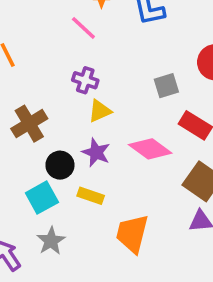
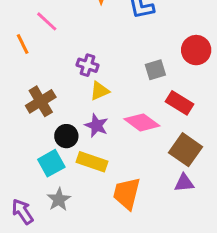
pink line: (83, 28) -> (47, 21), moved
yellow rectangle: (91, 196) -> (92, 162), size x1.4

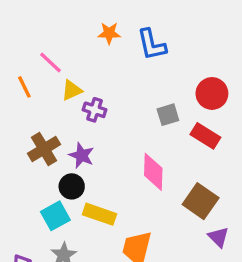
yellow triangle: (100, 91) -> (72, 90), moved
red rectangle: (180, 103) -> (205, 136), moved
pink diamond: (142, 122) -> (153, 172), turned 56
purple star: (97, 126) -> (81, 155), moved
purple triangle: (184, 183) -> (218, 237), moved, turned 50

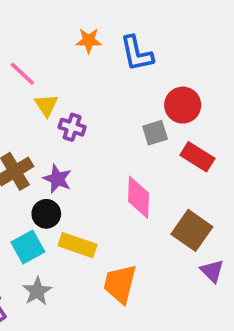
yellow triangle: (72, 90) -> (46, 105), turned -40
red circle: (212, 93) -> (183, 105), moved

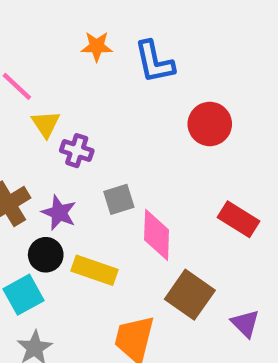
gray square: (155, 133) -> (119, 199), moved
red rectangle: (197, 157) -> (239, 219), moved
brown square: (192, 230) -> (190, 295), moved
yellow rectangle: (78, 245) -> (94, 270), moved

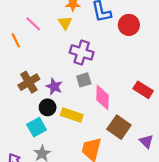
yellow triangle: (46, 124) -> (65, 23), moved
red circle: (210, 124) -> (129, 25), moved
purple cross: (77, 151) -> (82, 52), moved, size x1.5

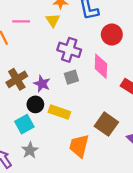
pink line: (33, 24) -> (21, 21), turned -42
red circle: (129, 25) -> (112, 35), moved
pink diamond: (102, 97) -> (101, 66), moved

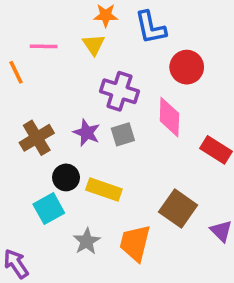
purple star: (42, 84) -> (87, 133), moved
gray star: (30, 150) -> (87, 241), moved

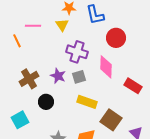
yellow rectangle: (104, 190) -> (87, 102), moved
cyan square: (49, 209) -> (20, 120), moved

